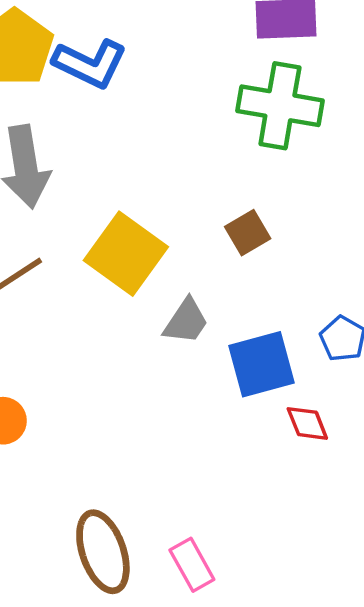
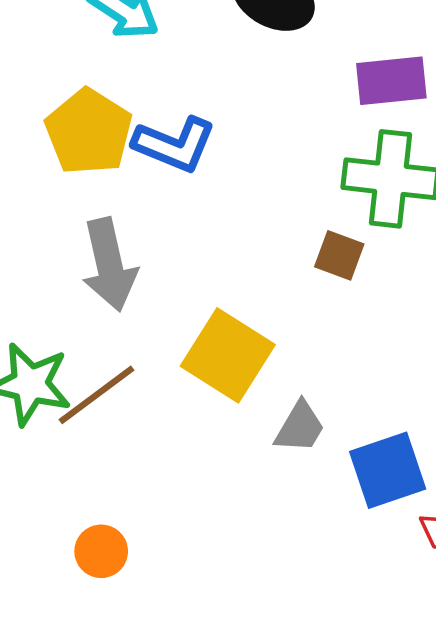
brown square: (248, 233) -> (339, 255), moved, turned -36

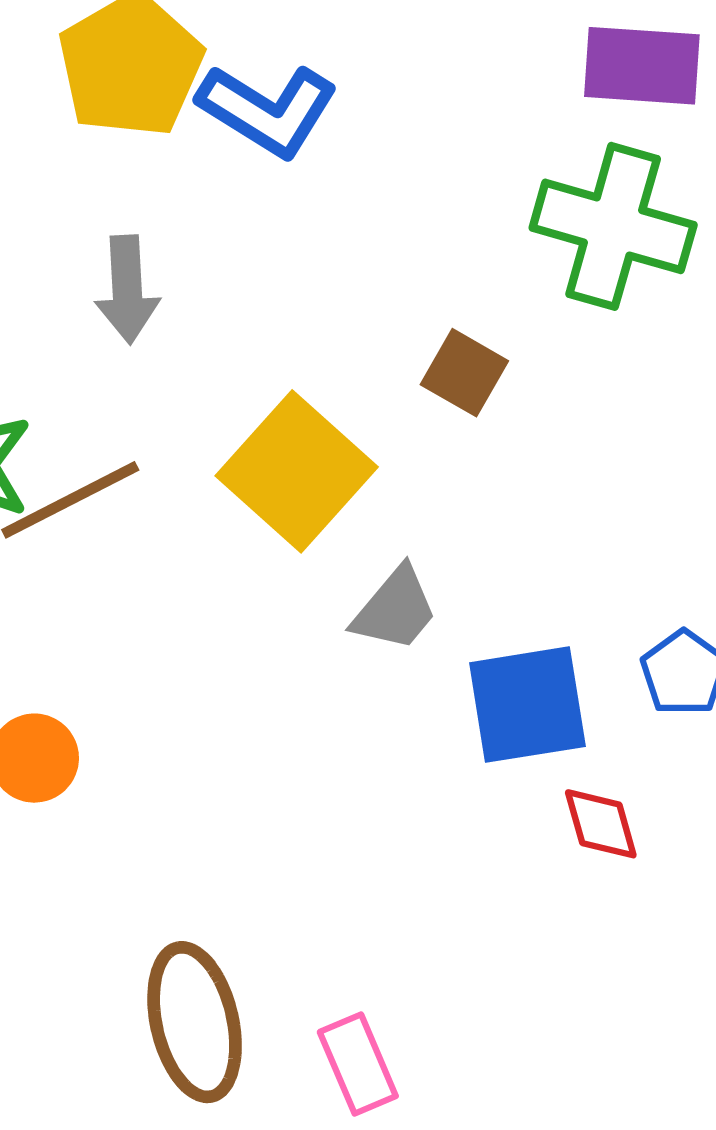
brown square: (339, 255) -> (464, 373), moved
gray arrow: (109, 265) -> (127, 290), size x0.7

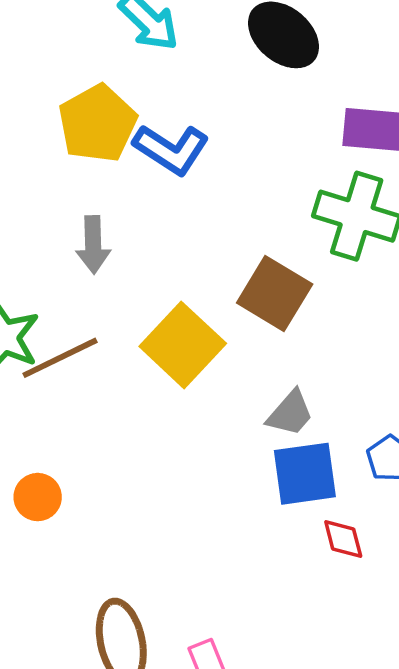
brown square: (464, 373) -> (275, 294), size x1.6
gray trapezoid: (395, 609) -> (290, 413), moved

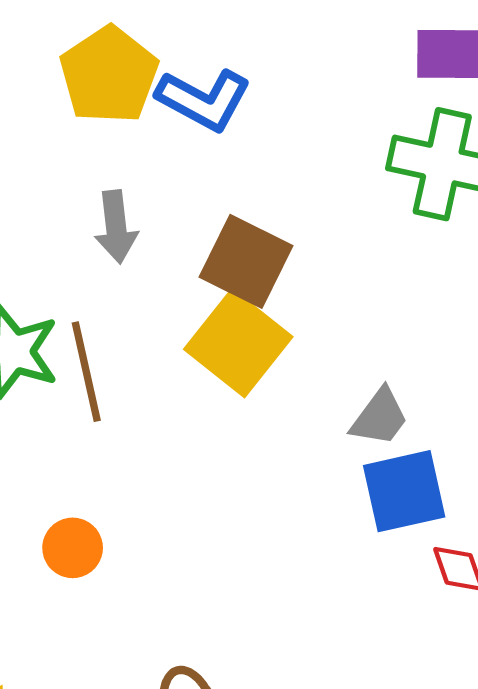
brown square: (275, 294) -> (246, 261), moved
brown line: (60, 358) -> (86, 372), turned -72

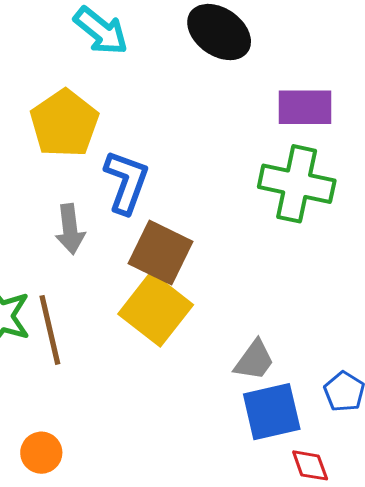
blue L-shape: (204, 100) -> (126, 182), moved, turned -98

